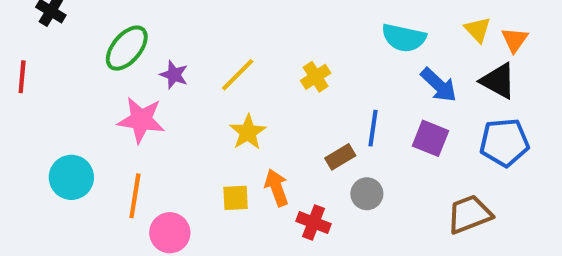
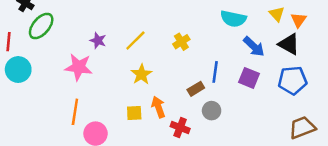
green ellipse: (127, 48) -> (41, 26), moved
cyan circle: (71, 177) -> (18, 70), moved
brown trapezoid: (469, 214) -> (302, 128), moved

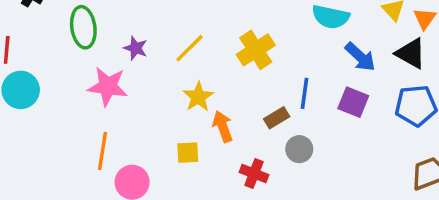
green ellipse: (41, 26) -> (83, 27), moved, turned -48
yellow cross: (181, 42) -> (256, 50), size x1.5
orange arrow: (158, 107) -> (223, 126), moved

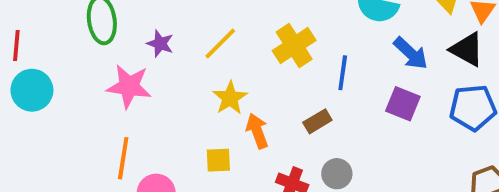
blue line: (305, 93) -> (343, 73), moved
gray circle: (299, 149) -> (337, 174), moved

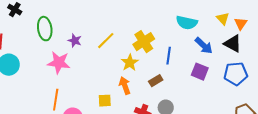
yellow star: (230, 98) -> (130, 63), moved

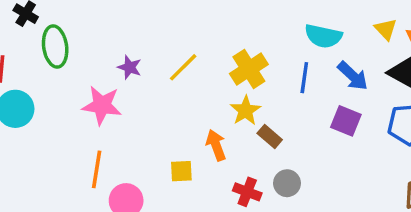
green ellipse: (45, 29) -> (55, 47), moved
blue line: (169, 56) -> (304, 78), moved
yellow star: (130, 63) -> (245, 111), moved
brown rectangle: (156, 81) -> (270, 136), turned 72

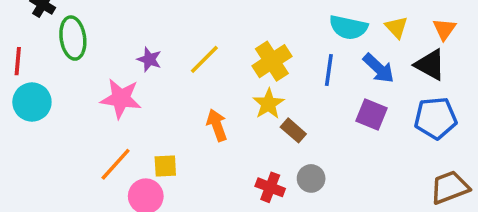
yellow triangle: (386, 29) -> (396, 27), moved
orange arrow: (216, 145) -> (217, 125), moved
orange line: (97, 169) -> (116, 164), turned 33
yellow square: (181, 171) -> (165, 166), moved

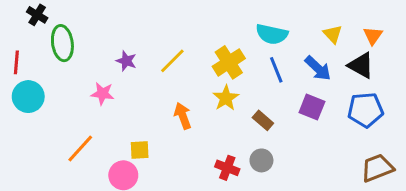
cyan semicircle: (348, 27) -> (272, 34), moved
blue line: (329, 70) -> (276, 70), turned -30
pink star: (121, 98) -> (102, 94), size x0.7
brown rectangle: (293, 130) -> (263, 120), moved
orange line: (116, 164) -> (80, 149), moved

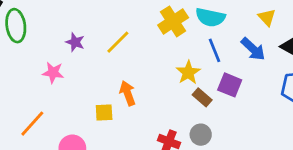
yellow cross: (229, 62) -> (173, 21), moved
yellow star: (226, 98) -> (188, 73), moved
purple square: (312, 107) -> (230, 85), moved
yellow square: (140, 150) -> (104, 113), moved

